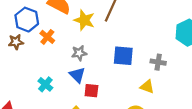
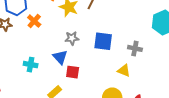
gray star: (79, 53) -> (72, 38), moved
cyan cross: (45, 84) -> (31, 65), turned -32

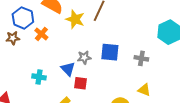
gray star: (72, 38) -> (84, 57), moved
yellow triangle: (124, 71) -> (144, 90), moved

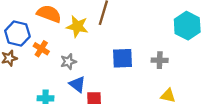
gray star: (84, 57) -> (68, 62), moved

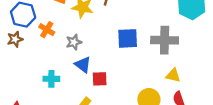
gray cross: (160, 60) -> (165, 40), size x1.6

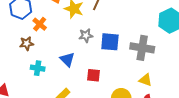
brown star: (15, 39) -> (27, 43), moved
gray star: (74, 42) -> (86, 36), moved
red square: (100, 79) -> (94, 75), moved

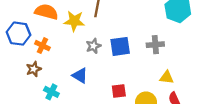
gray cross: (142, 48) -> (155, 45), size x0.7
cyan cross: (38, 68) -> (51, 92), turned 32
red square: (94, 75) -> (119, 91), moved

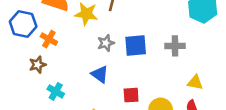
blue triangle: (80, 76) -> (100, 74), moved
yellow triangle: (167, 77) -> (195, 82), moved

